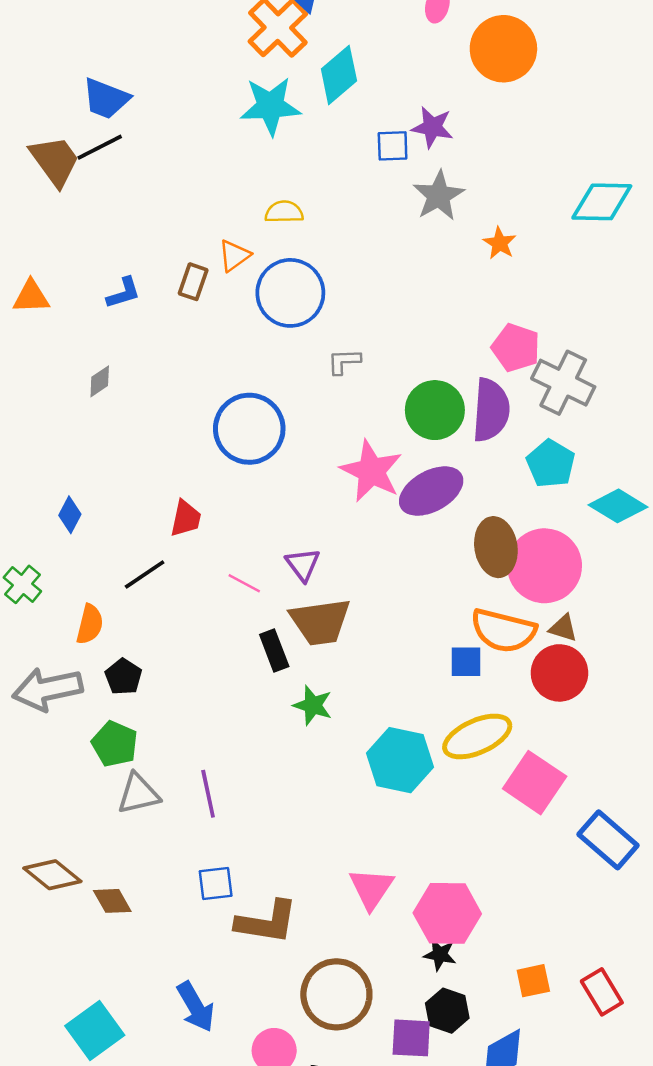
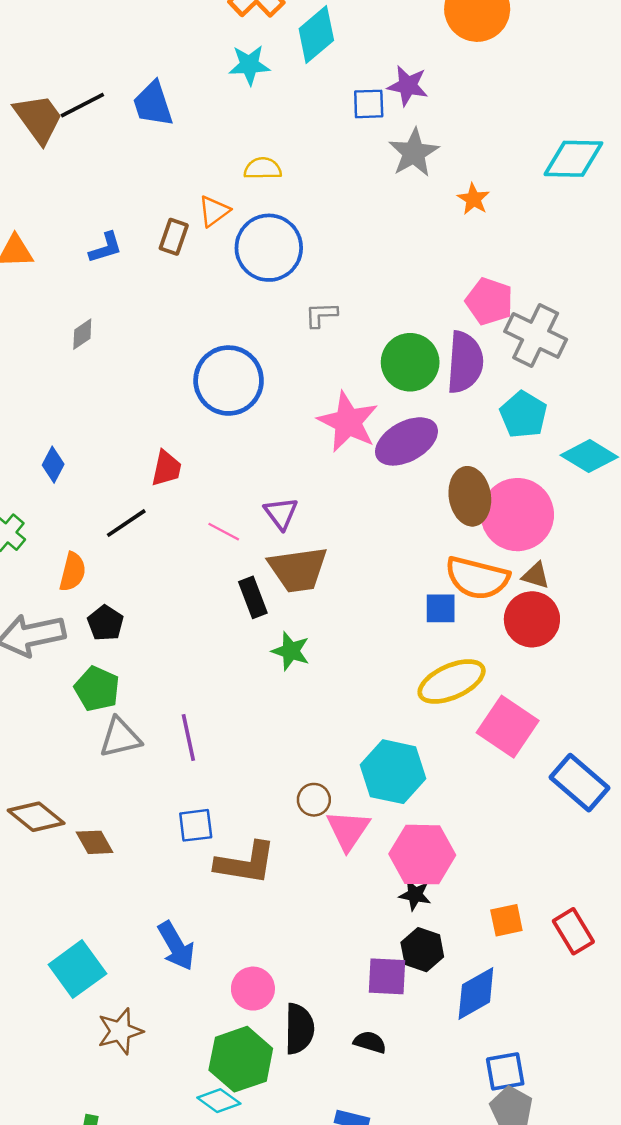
blue trapezoid: (106, 99) -> (153, 104), moved, turned 51
cyan star: (270, 106) -> (249, 65), size x0.7
cyan hexagon: (400, 760) -> (393, 772), moved
brown circle: (336, 994) -> (314, 800), moved, size x0.5

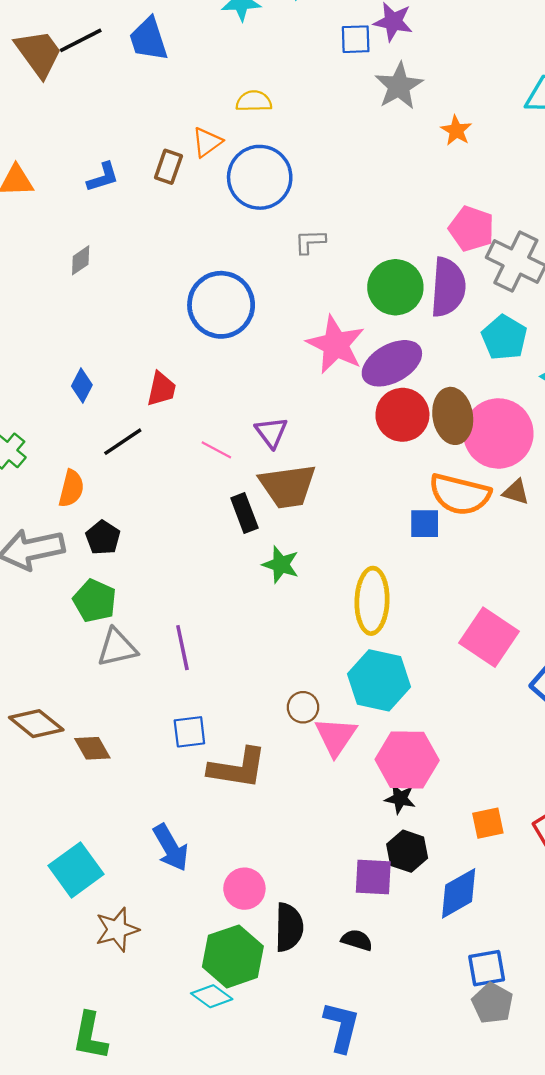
blue diamond: (53, 465) -> (82, 386), moved
red circle: (532, 619) -> (402, 415), moved
yellow ellipse: (452, 681) -> (372, 601), moved, turned -64

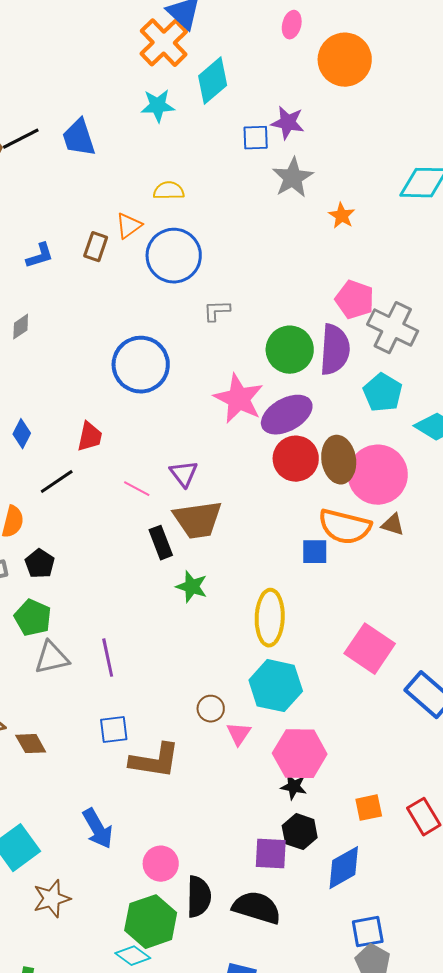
pink triangle: (336, 737) -> (239, 734), size x0.7
black semicircle: (357, 940) -> (257, 908), size x1.8

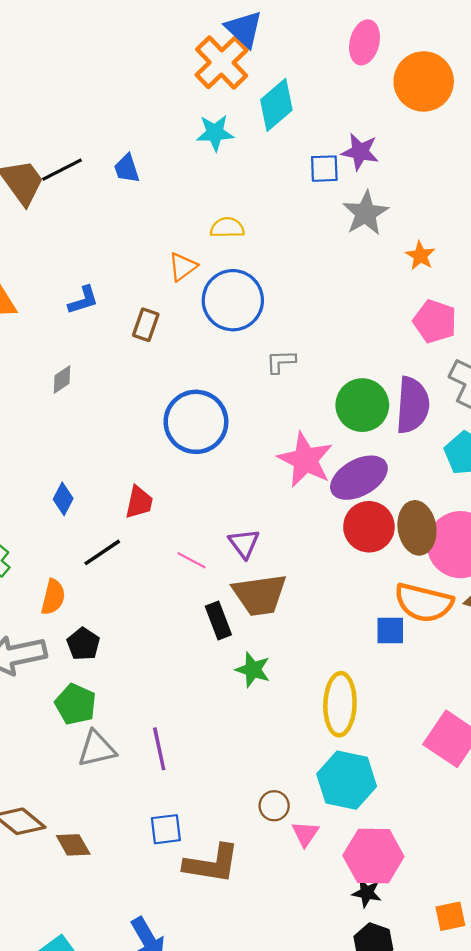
pink ellipse: (292, 25) -> (364, 42), size x1.4
blue trapezoid: (79, 138) -> (127, 169), size x0.7
brown rectangle: (96, 247) -> (146, 325), moved
pink pentagon: (355, 300) -> (435, 321), moved

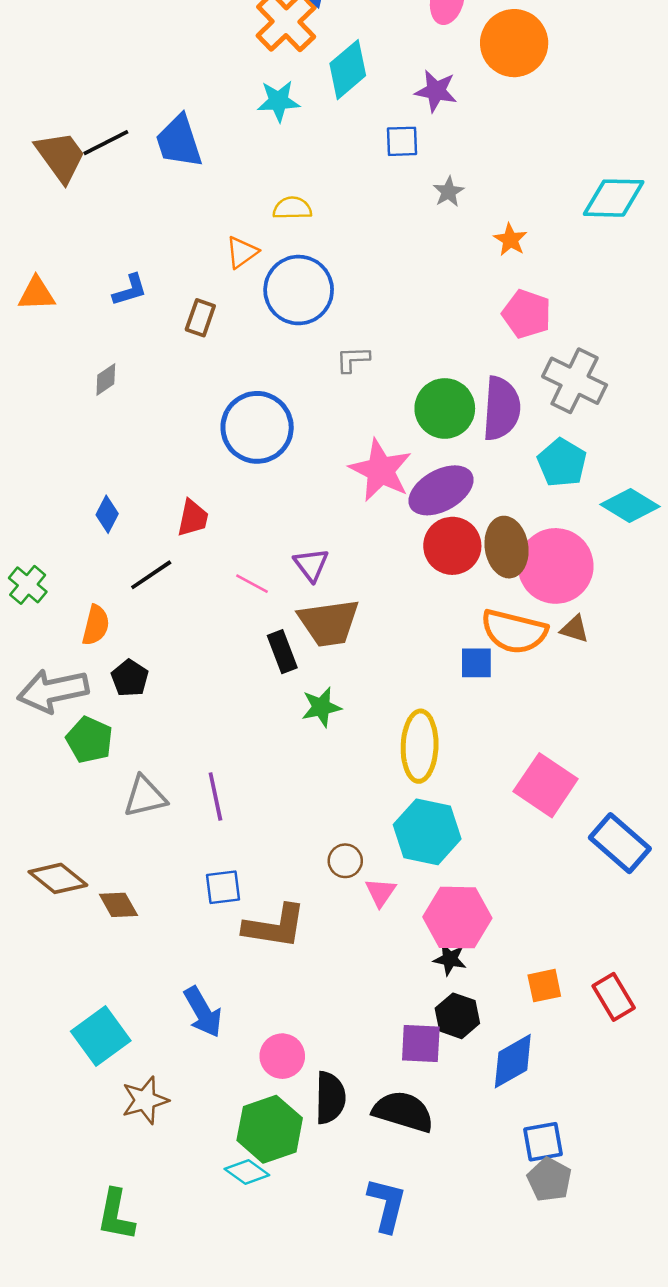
purple star: (360, 152) -> (436, 91), moved
blue trapezoid: (127, 169) -> (179, 141), size x1.6
gray star: (366, 213) -> (449, 192), size x0.6
green star: (253, 670) -> (321, 707), turned -30
green pentagon: (75, 704) -> (89, 740), moved

